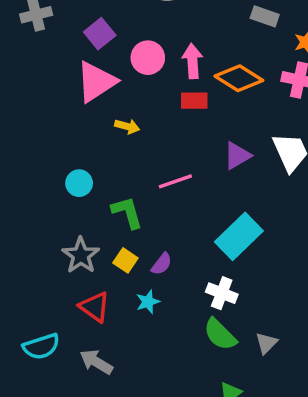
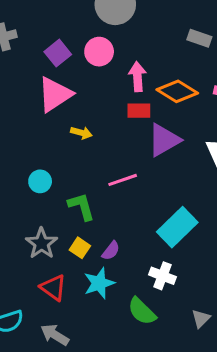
pink circle: (148, 58) -> (99, 52), moved
purple triangle: (237, 156) -> (164, 140), moved, size x1.4
cyan star: (148, 302) -> (99, 283), size x1.5
green semicircle: (220, 334) -> (142, 311), moved

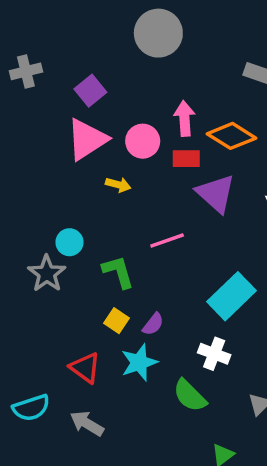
pink circle: (99, 52) -> (143, 141), moved
purple triangle: (164, 140) -> (216, 193), turned -48
gray star: (42, 243) -> (47, 274), moved

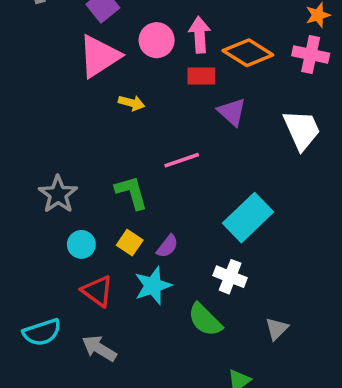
pink circle: (143, 141) -> (157, 40), moved
purple triangle: (216, 193) -> (232, 112), size x0.7
cyan circle: (69, 242) -> (81, 244), moved

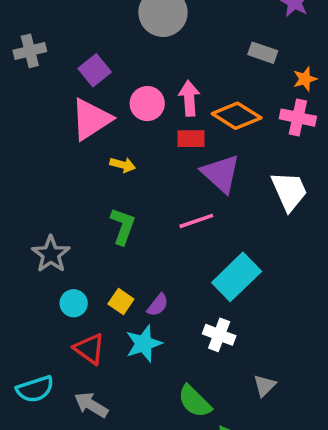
purple triangle: (232, 112) -> (221, 174), size x1.4
pink line: (182, 160) -> (196, 221), moved
green L-shape: (132, 192) -> (123, 226), moved, turned 36
green semicircle: (205, 320) -> (195, 401), moved

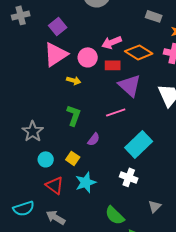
pink arrow: (189, 98) -> (112, 42), turned -108
pink circle: (147, 104) -> (88, 57), moved
purple semicircle: (158, 305) -> (94, 139), moved

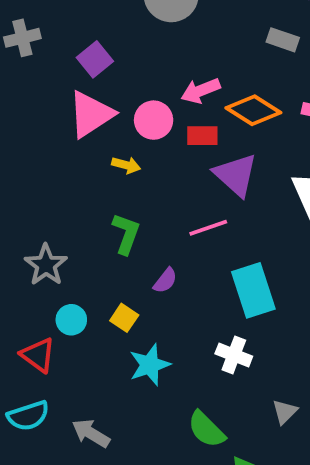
cyan rectangle: (139, 144) -> (253, 290), turned -64
red triangle: (55, 185) -> (38, 355), moved

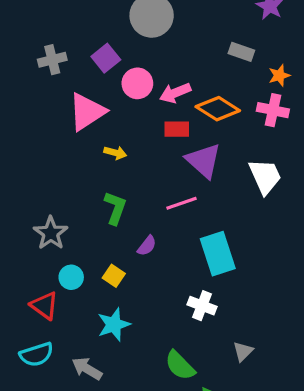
gray cross: (22, 38) -> (52, 60), moved
purple square: (95, 59) -> (106, 58), moved
pink circle: (154, 120) -> (137, 83), moved
cyan star: (150, 365) -> (114, 325), moved

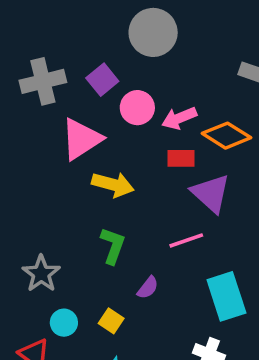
gray cross: (52, 60) -> (43, 81), size x1.4
yellow arrow: (115, 153) -> (113, 185), size x1.6

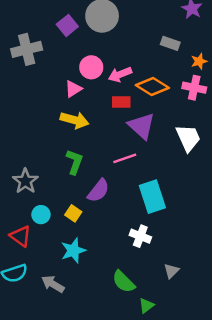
purple square: (102, 80) -> (67, 25), moved
pink triangle: (81, 139) -> (73, 89), moved, size x0.6
purple semicircle: (148, 288) -> (98, 191), size x1.5

